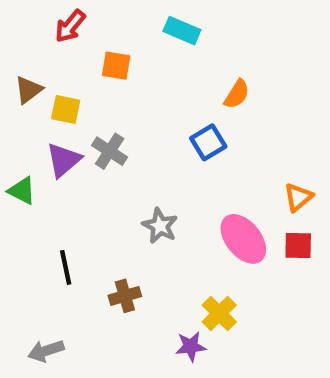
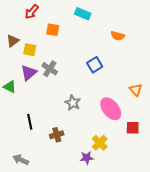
orange semicircle: (237, 94) -> (118, 36), moved, turned 72
orange triangle: (298, 197) -> (136, 90), turned -32
red square: (298, 245) -> (133, 128), moved
gray arrow: (46, 351) -> (21, 160), turned 42

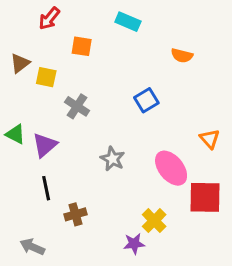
purple triangle: (29, 73) -> (45, 145), moved
red square: (133, 128) -> (205, 197), size x1.6
brown cross: (57, 135) -> (75, 214), moved

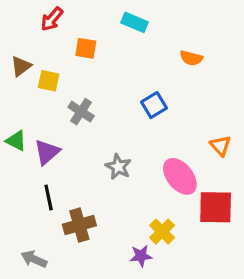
brown cross: (75, 214) -> (79, 225), size x1.4

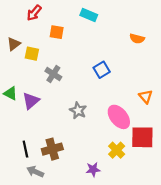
orange semicircle: (191, 58) -> (137, 39), moved
black line: (49, 197) -> (25, 149), moved
yellow cross: (162, 232) -> (117, 150), moved
gray arrow: (34, 259) -> (35, 172), moved

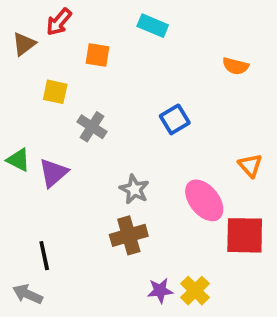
brown triangle: (14, 44) -> (24, 44), moved
brown cross: (52, 149) -> (129, 235), moved
yellow cross: (117, 150) -> (195, 291), moved
gray arrow: (35, 172) -> (28, 294), moved

